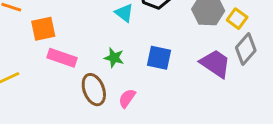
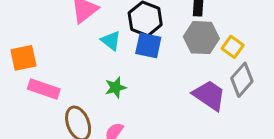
green star: (114, 58) -> (116, 87), moved, turned -30
blue square: (159, 58) -> (148, 45), moved

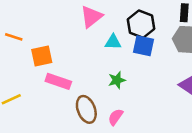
cyan triangle: (111, 41) -> (113, 42), turned -36

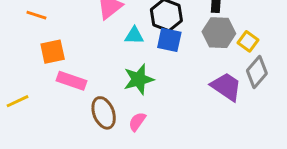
orange line: (14, 37) -> (36, 15), moved
green star: (117, 80) -> (139, 79), size x1.5

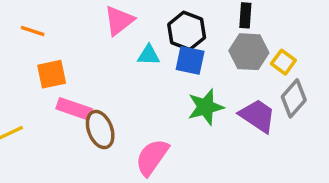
green star: (139, 79) -> (206, 107), moved
brown ellipse: (104, 113) -> (100, 130), moved
pink semicircle: (137, 122) -> (152, 157), size x1.6

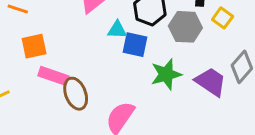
gray hexagon: (249, 52) -> (185, 27), moved
blue square: (190, 60) -> (135, 45), moved
yellow square: (283, 62) -> (223, 18), moved

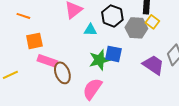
yellow square: (223, 18) -> (152, 22), moved
blue square: (135, 45) -> (113, 54), moved
green star: (166, 74) -> (99, 60), moved

